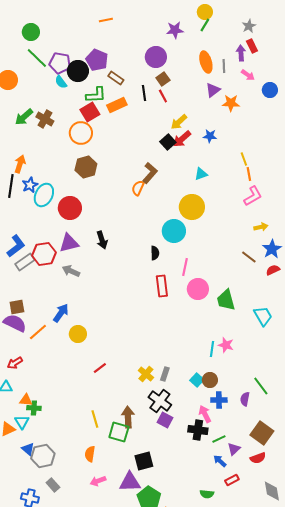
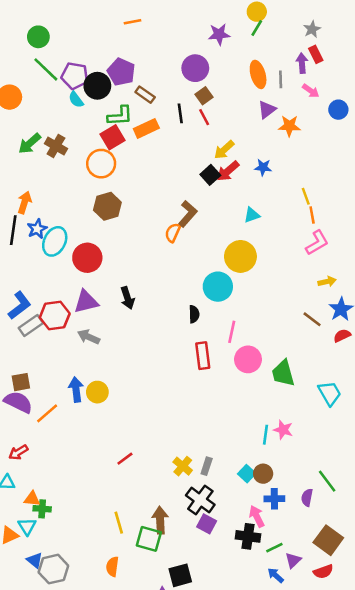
blue arrow: (61, 313) -> (76, 390), turned -42
yellow circle: (78, 334) -> (97, 392), moved

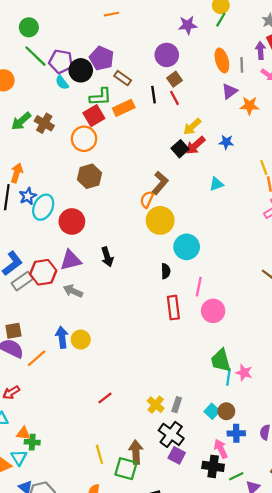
yellow circle: (240, 256) -> (160, 220), moved
green trapezoid: (283, 373) -> (221, 361), moved

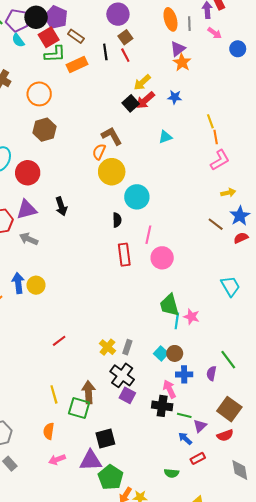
black circle: (81, 70) -> (36, 17), moved
orange star: (249, 106) -> (182, 62), moved, turned 30
red square: (94, 116) -> (49, 37), moved
brown L-shape: (160, 183) -> (112, 136), turned -70
green line: (236, 476) -> (184, 415), turned 40

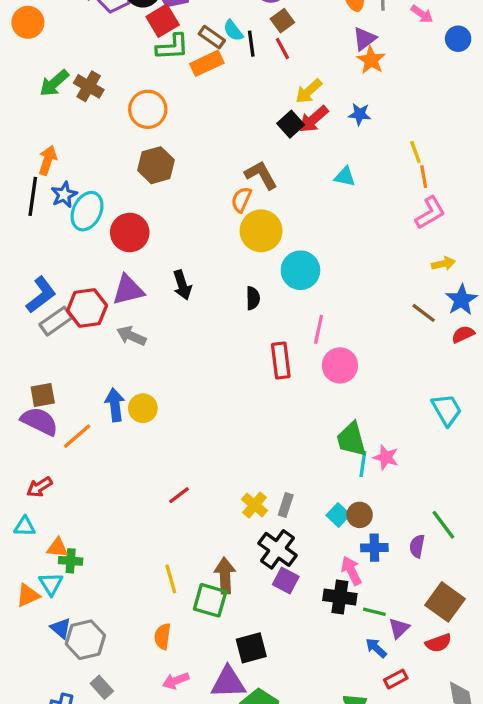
brown rectangle: (76, 36) -> (212, 37), moved
cyan semicircle: (18, 40) -> (233, 30), moved
cyan triangle: (165, 137) -> (345, 177), turned 32
black semicircle: (117, 220) -> (253, 298), moved

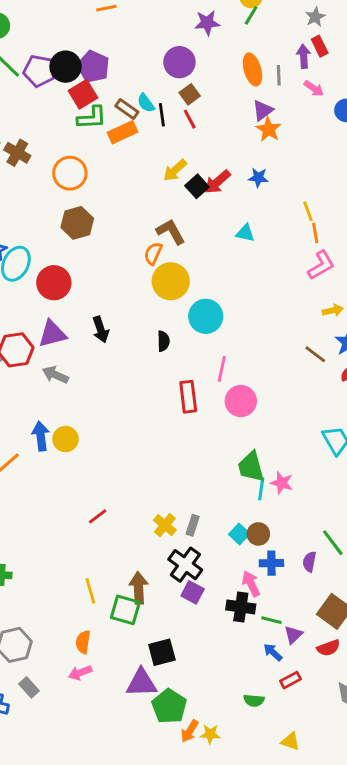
yellow arrow: (309, 91) -> (175, 170), moved
pink arrow: (176, 681) -> (80, 673), moved

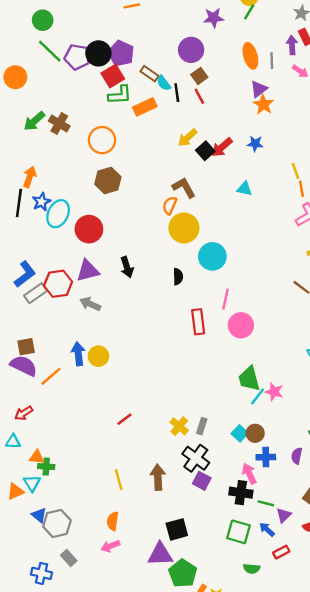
brown rectangle: (127, 109) -> (149, 74), moved
cyan line: (261, 489) -> (258, 396), turned 30
green square: (125, 610) -> (239, 532), moved

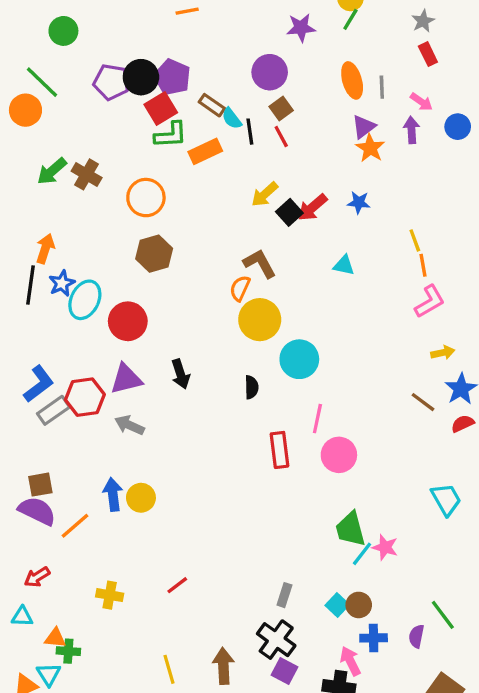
purple arrow: (292, 45) -> (411, 130), moved
green line: (50, 51) -> (42, 82), moved
yellow cross: (179, 426) -> (110, 595), moved, turned -30

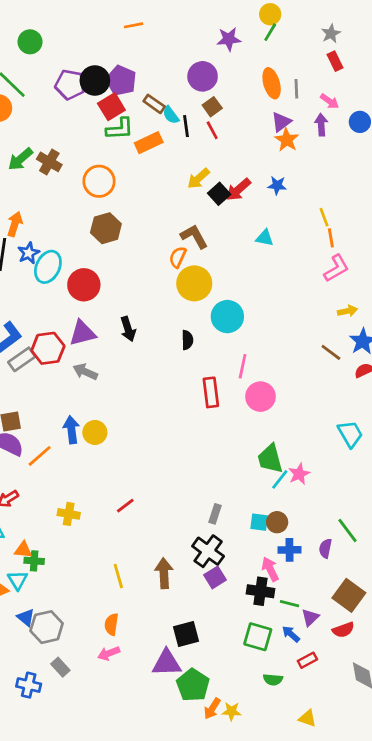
pink star: (385, 547) -> (299, 474), turned 30
cyan square: (337, 605) -> (259, 522), turned -36
purple square: (284, 671) -> (215, 577), turned 30

